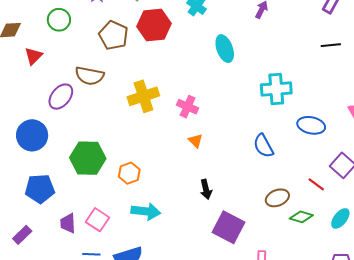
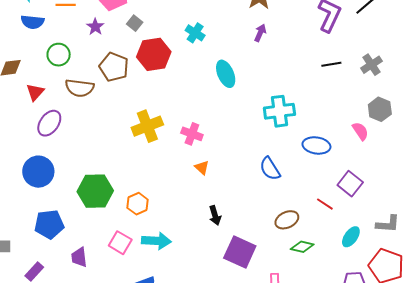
brown semicircle: (90, 76) -> (80, 88), moved
purple ellipse: (61, 97) -> (49, 123), moved
green diamond: (301, 217) -> (302, 247), moved
pink square: (98, 220) -> (120, 243), moved

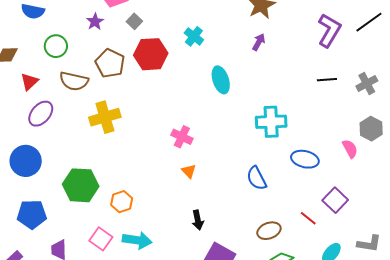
yellow cross: (147, 126) -> (105, 117), moved

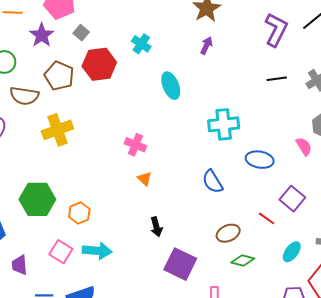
purple star: (95, 22) -> (42, 35), size x1.4

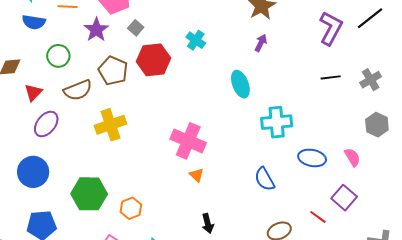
cyan ellipse: (171, 86) -> (240, 84), moved
brown semicircle: (24, 96) -> (78, 90), turned -32
pink cross: (135, 145) -> (188, 141), size x1.6
pink semicircle: (304, 146) -> (352, 157), moved

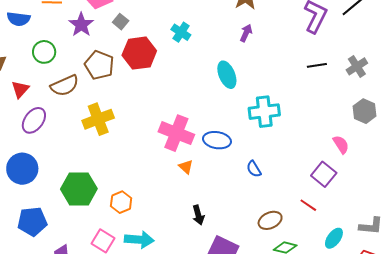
blue ellipse: (312, 158) -> (217, 140), moved
blue semicircle: (265, 179) -> (254, 169), size x0.7
purple square: (344, 198) -> (324, 174), moved

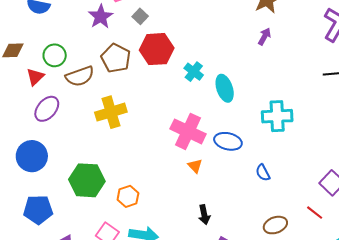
cyan cross: (181, 32) -> (194, 72), moved
green circle: (44, 52) -> (55, 55), moved
cyan ellipse: (227, 75) -> (225, 88), moved

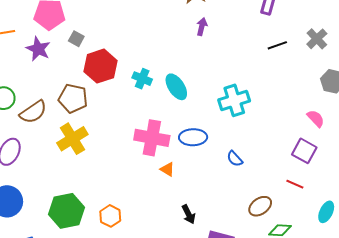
brown pentagon: (116, 58) -> (73, 98), moved

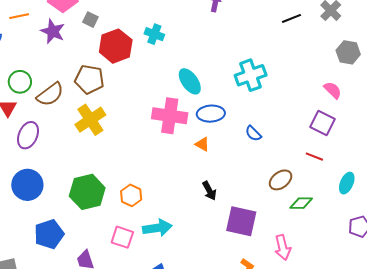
cyan cross: (142, 79) -> (154, 34), moved
cyan ellipse: (176, 87) -> (190, 81), moved
orange triangle: (167, 169) -> (202, 144), moved

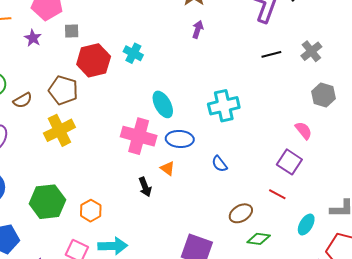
gray square: (90, 20) -> (72, 31), turned -35
purple star: (53, 31) -> (33, 38), size x0.7
brown semicircle: (50, 94) -> (23, 100), size x0.7
black arrow: (209, 191) -> (145, 187), moved

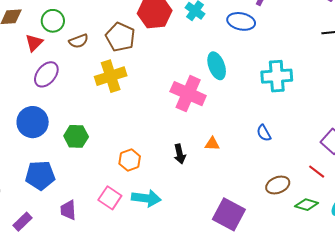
blue ellipse: (180, 139) -> (241, 21), moved
orange triangle: (168, 168) -> (212, 144), moved, turned -42
black arrow: (145, 187) -> (180, 154), moved
green hexagon: (47, 202) -> (76, 136), moved, size x0.7
green diamond: (259, 239) -> (307, 205), moved

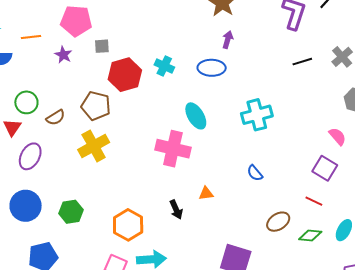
orange hexagon: (130, 160) -> (128, 225), size x1.4

